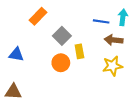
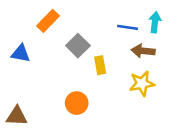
blue triangle: (16, 54) -> (21, 53), moved
orange circle: (61, 63) -> (77, 103), moved

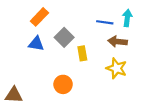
blue triangle: (21, 53) -> (36, 44), moved
yellow star: (142, 83) -> (117, 68), turned 30

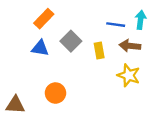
yellow rectangle: (82, 53) -> (99, 51), moved
orange circle: (63, 84) -> (55, 93), moved

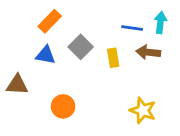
yellow star: (129, 75) -> (143, 110), moved
brown triangle: (15, 105) -> (17, 85), moved

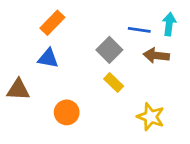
gray square: (81, 47) -> (109, 50), moved
yellow rectangle: (113, 58) -> (114, 83), moved, turned -36

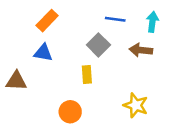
blue line: (139, 30) -> (115, 19), moved
yellow rectangle: (114, 83) -> (87, 75), moved, turned 42
orange circle: (67, 112) -> (70, 112), moved

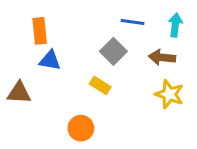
orange rectangle: (47, 21) -> (40, 31), moved, turned -50
yellow rectangle: (87, 75) -> (100, 85), turned -54
yellow star: (136, 105) -> (169, 94), moved

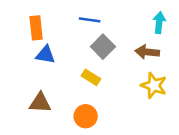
blue line: (133, 22) -> (90, 20), moved
brown triangle: (19, 93) -> (40, 103), moved
orange circle: (81, 128) -> (86, 116), moved

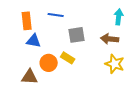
blue line: (90, 20) -> (56, 15), moved
gray square: (103, 47) -> (77, 35), turned 36
orange circle: (86, 116) -> (49, 63), moved

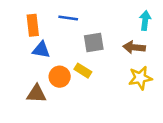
yellow star: (115, 64) -> (140, 78), turned -30

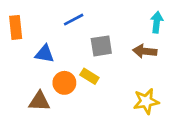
blue line: (68, 18) -> (74, 20), turned -36
orange rectangle: (33, 25) -> (16, 27), moved
yellow star: (140, 78) -> (146, 101), moved

